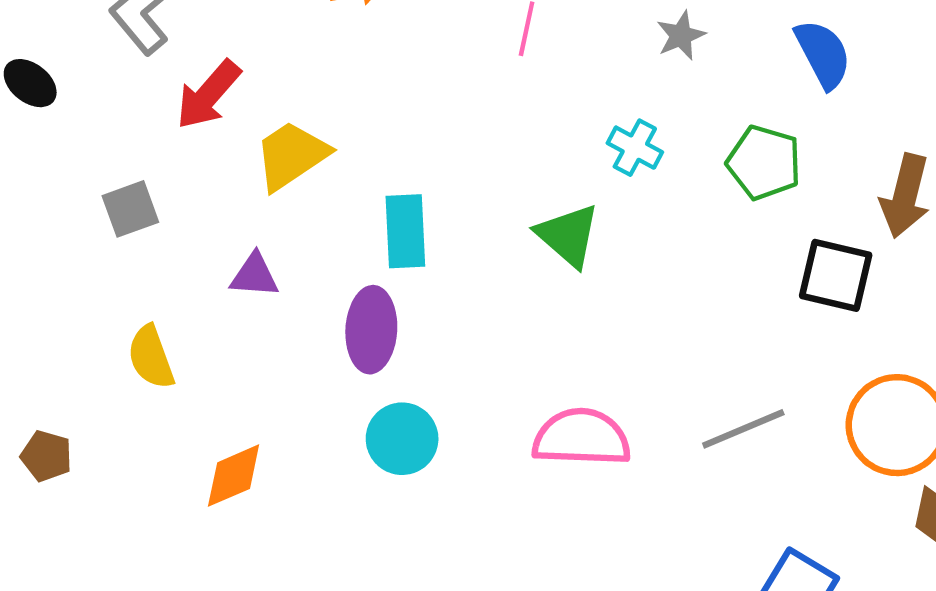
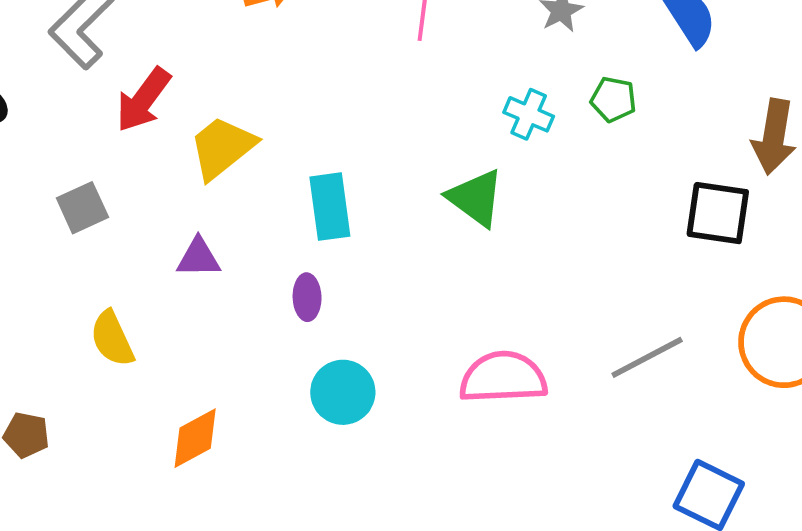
green pentagon: (764, 163) -> (613, 99), moved, size x0.7
purple ellipse: (371, 330) -> (307, 297), size x0.6

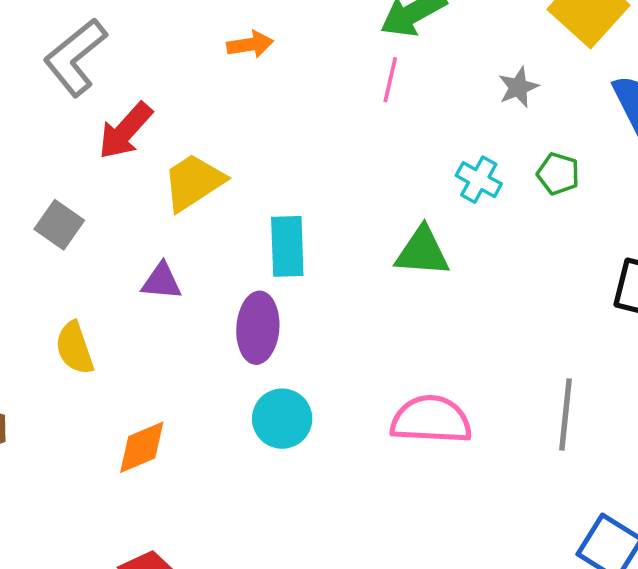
green triangle: (476, 198) -> (422, 252), turned -38
gray square: (82, 208) -> (59, 225), turned -36
purple ellipse: (307, 297) -> (258, 328), size x1.6
gray line: (647, 357) -> (566, 414), turned -62

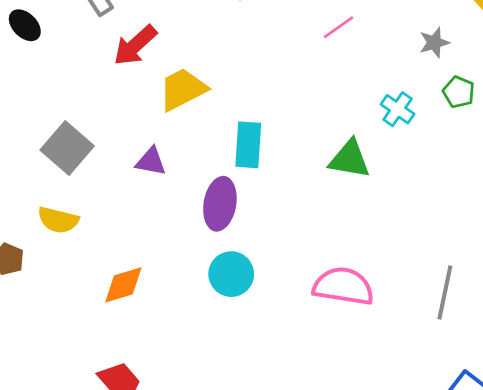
pink line: (390, 80) -> (339, 27), turned 36
green pentagon: (558, 174) -> (459, 92), moved
gray square: (59, 225) -> (67, 148), moved, size x1.4
yellow semicircle: (75, 348) -> (58, 220), moved, turned -63

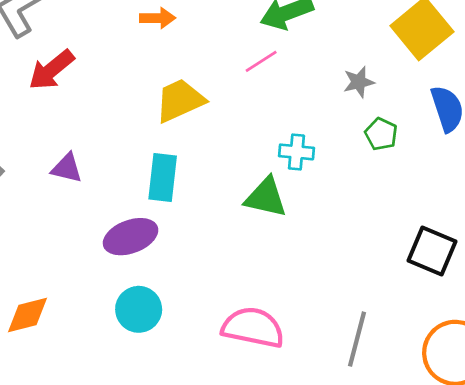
yellow trapezoid: (183, 89) -> (180, 100), moved
cyan cross: (398, 109) -> (296, 152), moved, turned -32
purple triangle: (151, 161) -> (67, 168), moved
purple ellipse: (220, 204) -> (131, 237), turned 57

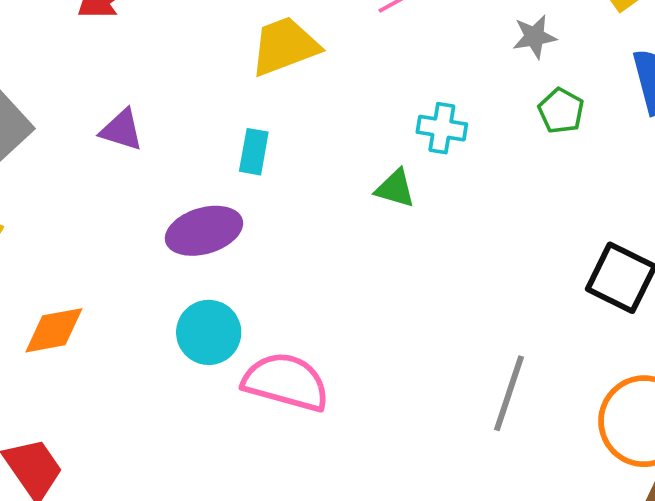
cyan rectangle: (163, 178) -> (254, 152), size x0.7
green triangle: (266, 197) -> (395, 188), size x0.7
pink semicircle: (253, 327) -> (286, 382), moved

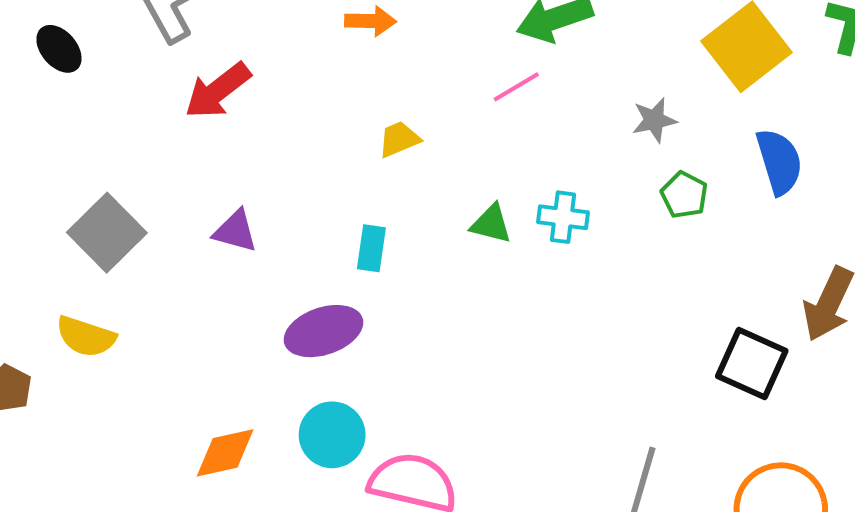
yellow trapezoid: (285, 46) -> (399, 139), size x0.6
green triangle: (395, 188) -> (491, 224), moved
orange diamond: (54, 330) -> (225, 453), moved

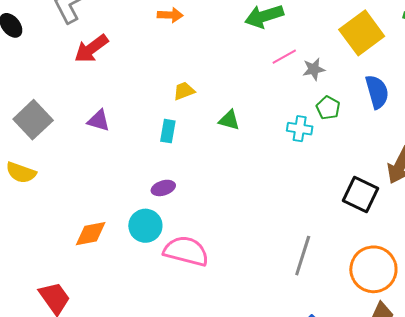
pink line: (516, 87) -> (284, 57), moved
yellow trapezoid: (399, 139) -> (184, 91), moved
cyan cross: (563, 217) -> (300, 129), moved
purple ellipse: (323, 331) -> (163, 188), moved, size x0.6

